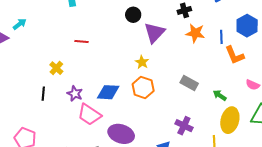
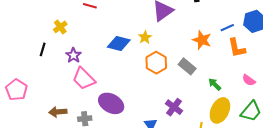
orange star: (195, 33) -> (202, 40), moved
blue line: (221, 37) -> (227, 28), turned 56
orange hexagon: (143, 87) -> (156, 63), moved
blue diamond: (108, 92) -> (119, 44), moved

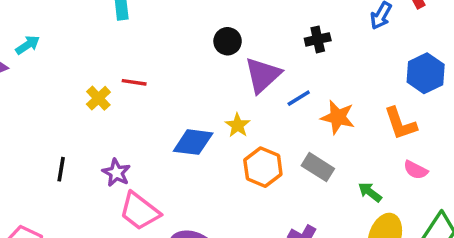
yellow cross: (60, 27) -> (98, 98), moved
blue line: (227, 28) -> (299, 98), moved
pink semicircle: (249, 80) -> (416, 170), moved

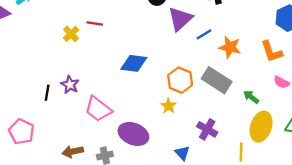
yellow star: (238, 125) -> (168, 106), moved
gray rectangle: (318, 167) -> (217, 80), size x1.4
black line: (61, 169) -> (47, 93), moved
purple star: (116, 173) -> (70, 85), moved

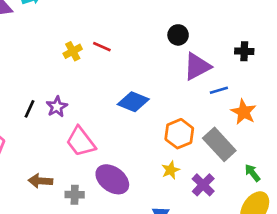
yellow star: (168, 106) -> (171, 170), moved
purple cross: (207, 129) -> (203, 185), moved

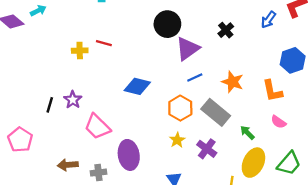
black circle: (178, 35) -> (167, 24), size x1.5
yellow cross: (73, 51) -> (80, 51), turned 35
black cross: (244, 51) -> (226, 30), turned -35
blue line: (219, 90) -> (195, 77), moved
purple ellipse: (112, 179) -> (129, 155), turned 52

